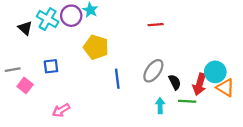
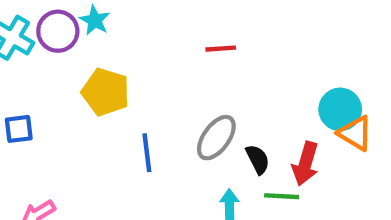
cyan circle: (215, 72) -> (340, 109), moved
orange triangle: (225, 88) -> (355, 133), moved

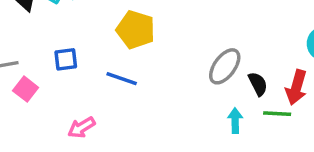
blue line: (147, 153) -> (122, 79), moved, turned -64

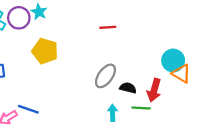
blue line: (122, 79) -> (28, 109), moved
black semicircle: (258, 84) -> (128, 88), turned -49

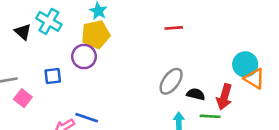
purple circle: (19, 18) -> (84, 57), moved
yellow pentagon: (45, 51) -> (96, 34), moved, turned -30

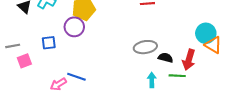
gray ellipse: (171, 81) -> (145, 47), turned 45
pink square: (23, 98) -> (24, 61), turned 32

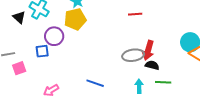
purple circle: (74, 27) -> (54, 36), moved
red arrow: (189, 60) -> (148, 50), moved
blue line: (76, 77) -> (95, 83), moved

